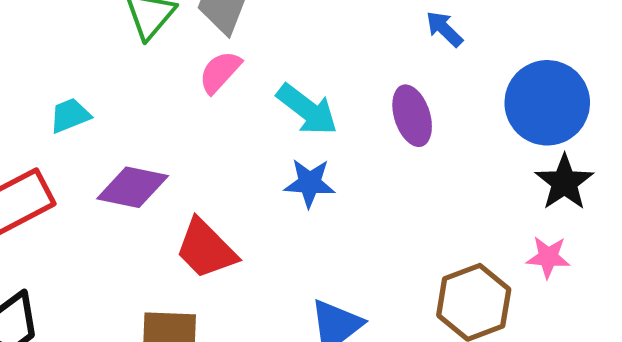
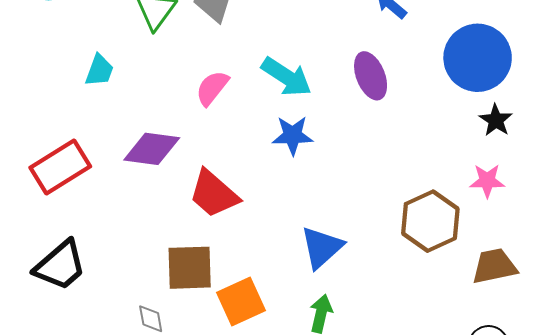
pink semicircle: (220, 72) -> (212, 88), moved
cyan trapezoid: (70, 115) -> (99, 70), moved, turned 136
black star: (564, 182) -> (496, 120), size x0.7

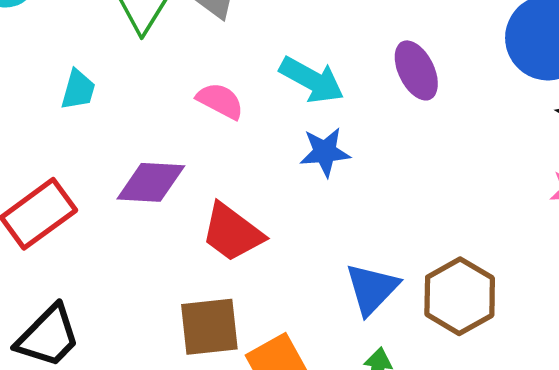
pink semicircle: (212, 88) -> (220, 101), turned 84
brown hexagon: (430, 221) -> (460, 296), moved

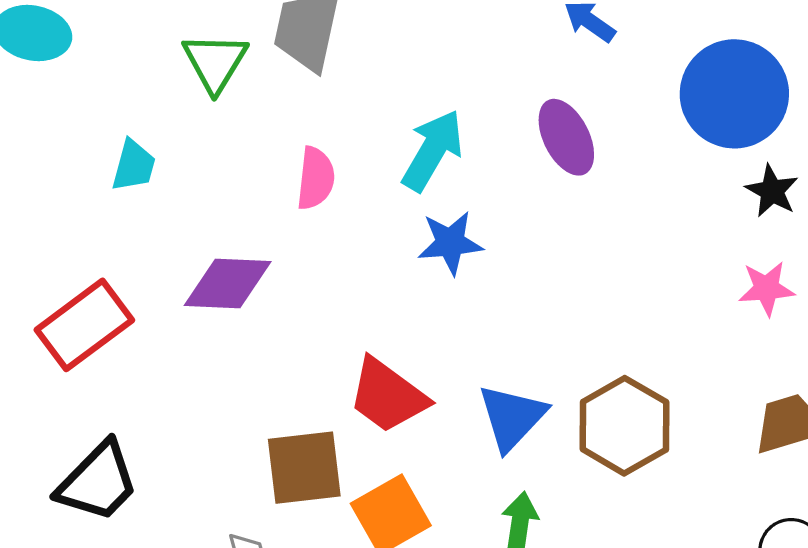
cyan arrow: (312, 80) -> (433, 150), turned -88
pink semicircle: (220, 101) -> (316, 178), turned 69
red trapezoid: (232, 232) -> (388, 396), moved

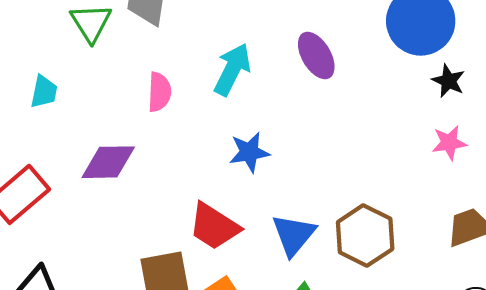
blue star: (450, 243) -> (249, 152), moved

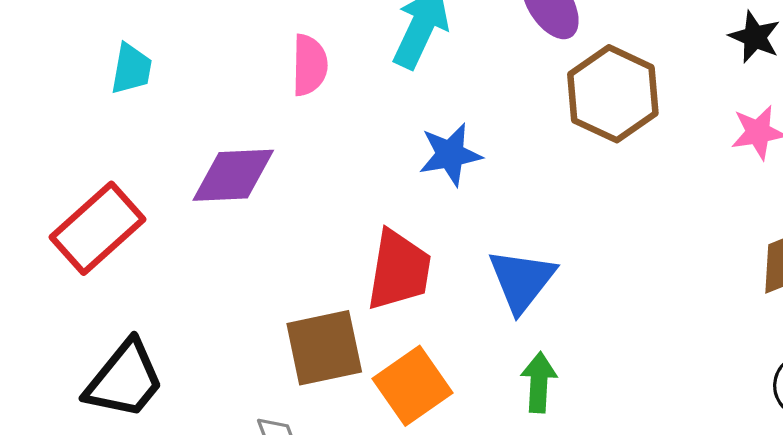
red trapezoid: (214, 226) -> (399, 270), turned -112
brown hexagon: (365, 235) -> (613, 94), moved

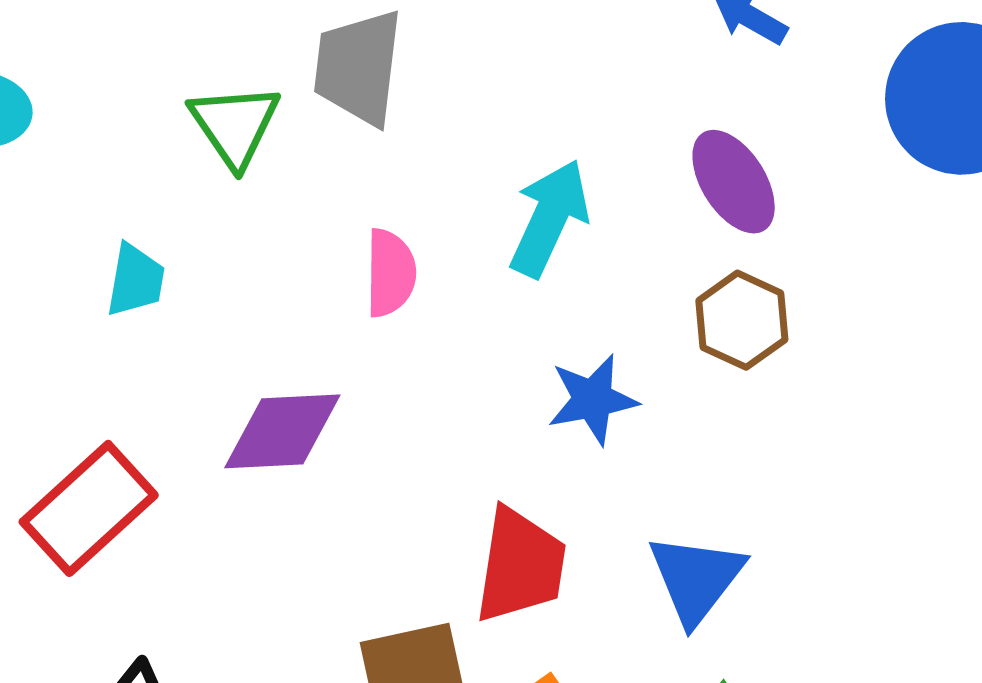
brown hexagon: (613, 94) -> (742, 320), moved, size x0.7

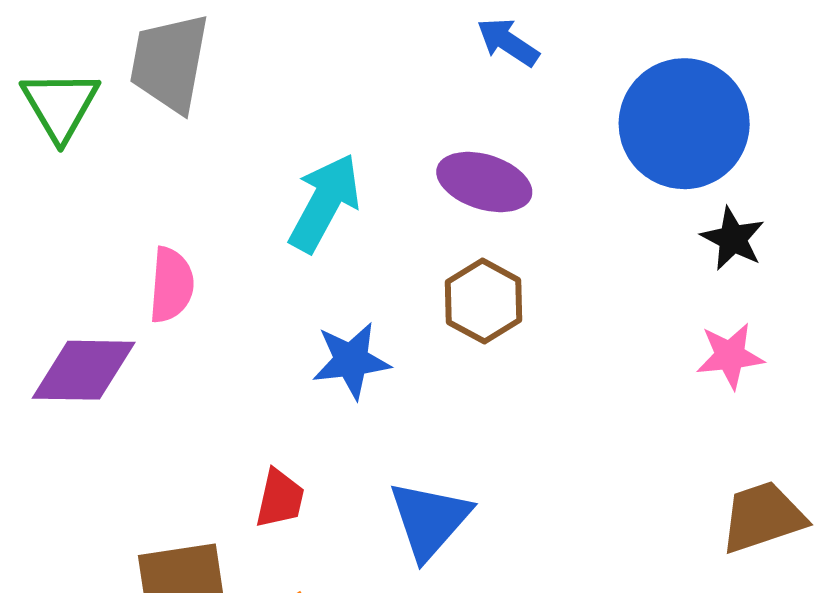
purple ellipse: (734, 182) -> (484, 182), turned -44
pink semicircle: (390, 273) -> (171, 285), moved
red trapezoid: (520, 565) -> (280, 499), size x0.6

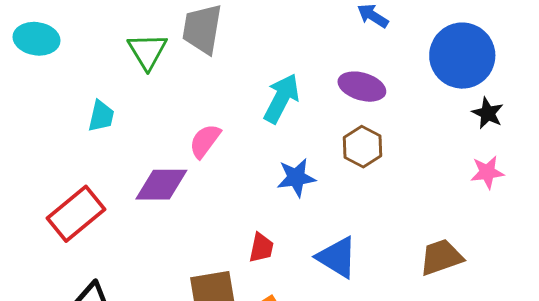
pink semicircle: (171, 285) -> (205, 141), turned -147
brown trapezoid: (763, 517) -> (441, 257), moved
blue triangle: (430, 520) -> (337, 257), turned -39

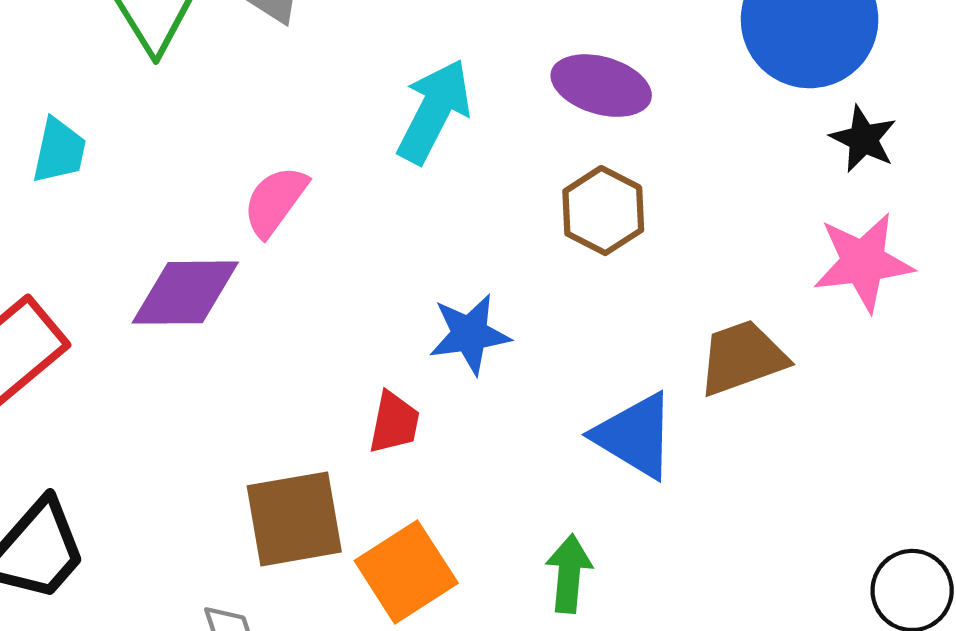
pink star: (487, 172) -> (863, 262), size x1.4
blue star: (296, 178) -> (470, 334), moved
blue triangle: (337, 257) -> (635, 436), moved
brown trapezoid: (441, 257) -> (742, 358), moved

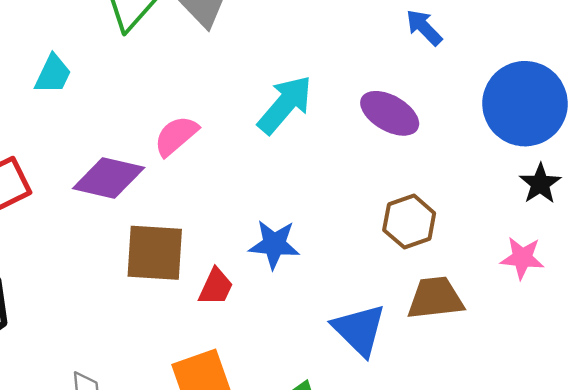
brown hexagon: (603, 211) -> (409, 222), moved
pink star: (863, 262) -> (522, 258), size x0.7
brown square: (294, 519) -> (155, 253), moved

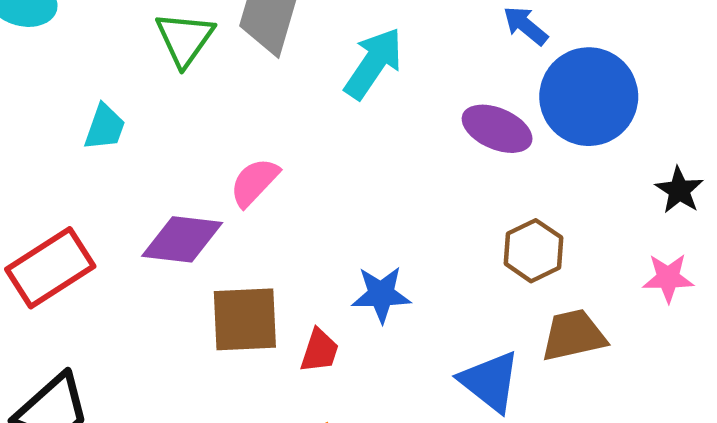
blue circle: (525, 104) -> (589, 97), moved
cyan arrow: (285, 105) -> (374, 63), moved

